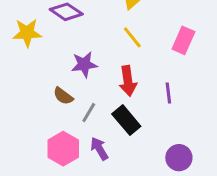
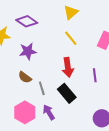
purple star: (84, 64) -> (28, 51), moved
gray line: (89, 113) -> (42, 88), turned -48

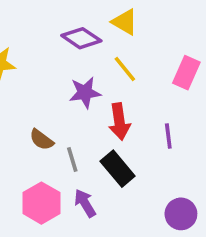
yellow triangle: (71, 12) -> (125, 22), turned -49
purple diamond: (27, 21) -> (81, 38), moved
purple star: (28, 51) -> (85, 93), moved

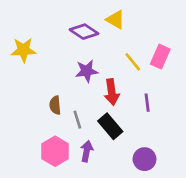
yellow line: (125, 69) -> (133, 62), moved
brown semicircle: (41, 140) -> (55, 105), turned 48
purple arrow: (85, 203) -> (87, 151), turned 42
purple circle: (181, 214) -> (144, 159), moved

